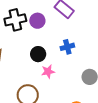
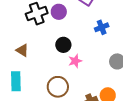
blue cross: (67, 47) -> (102, 27), moved

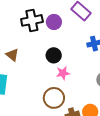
brown circle: (58, 87) -> (54, 98), moved

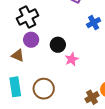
purple circle: (54, 22) -> (31, 40), moved
brown circle: (54, 98) -> (44, 89), moved

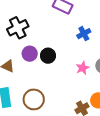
purple circle: (31, 40) -> (30, 54), moved
pink star: (72, 59) -> (83, 68), moved

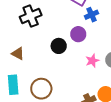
blue cross: (84, 34) -> (92, 15), moved
purple circle: (30, 54) -> (78, 34), moved

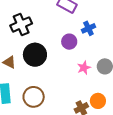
blue cross: (92, 15) -> (88, 28), moved
black circle: (59, 46) -> (35, 55), moved, size x1.5

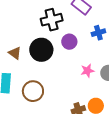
black cross: (21, 24) -> (52, 20), moved
purple circle: (69, 42) -> (69, 42), moved

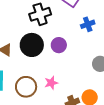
purple circle: (69, 42) -> (59, 45), moved
pink star: (87, 71) -> (51, 83), moved

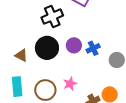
blue cross: (88, 24) -> (93, 48), moved

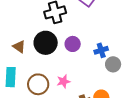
blue cross: (93, 48) -> (101, 50), moved

